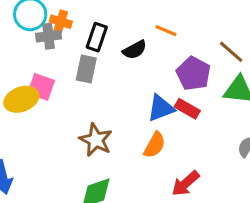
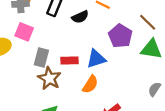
gray rectangle: (86, 69) -> (41, 57), moved
pink square: (41, 87) -> (24, 32), moved
red rectangle: (187, 109) -> (70, 60), moved, turned -35

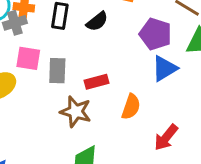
gray rectangle: (41, 57) -> (57, 71), moved
blue triangle: (96, 59) -> (164, 69), moved

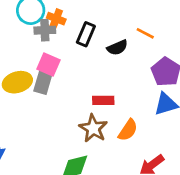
gray rectangle: (57, 71) -> (43, 82), moved
brown star: (76, 112) -> (93, 128), moved

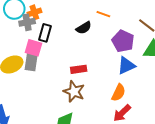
orange cross: (56, 19) -> (34, 12), turned -32
black rectangle: (86, 34) -> (45, 33), moved
orange semicircle: (128, 130) -> (119, 93), moved

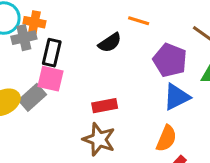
orange cross: (34, 12) -> (34, 22), turned 32
pink square: (34, 48) -> (51, 79), moved
gray rectangle: (31, 62) -> (32, 97), turned 42

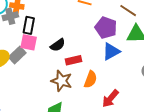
black semicircle: (110, 43) -> (58, 45), moved
red rectangle: (105, 106) -> (74, 60), moved
orange semicircle: (166, 138) -> (90, 79), moved

